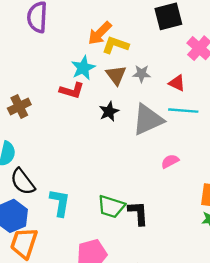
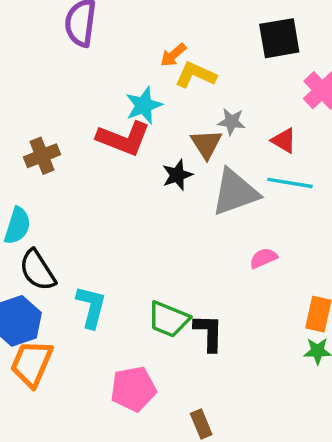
orange arrow: (100, 33) -> (173, 55), size x0.7
brown triangle: (116, 75) -> (206, 144), moved
red L-shape: (72, 91) -> (124, 138), size x1.4

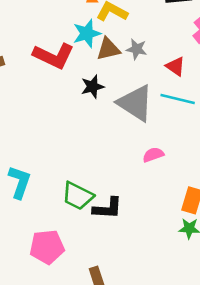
cyan star: (144, 105) -> (87, 33), moved
brown triangle: (206, 144) -> (108, 49), moved, turned 45
gray triangle: (235, 192) -> (135, 103), turned 48
black L-shape: (209, 333) -> (107, 208), turned 88

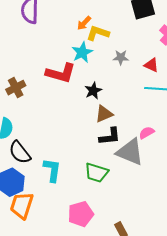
brown triangle: (108, 49) -> (104, 114), moved
gray triangle: (135, 103) -> (130, 152), moved
black L-shape: (107, 208) -> (110, 136), moved

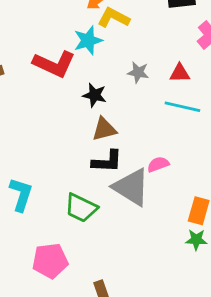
gray star: (121, 57) -> (138, 72), moved
red triangle: (151, 65) -> (180, 73), turned -35
black star: (93, 91) -> (95, 95), turned 30

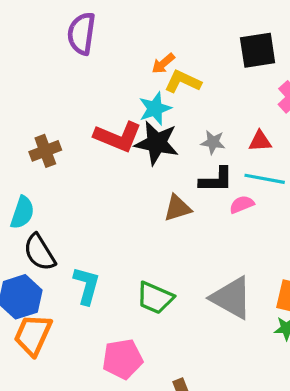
black star: (95, 95) -> (157, 143), moved, size x1.6
black L-shape: (107, 161) -> (216, 180), moved
pink semicircle: (158, 164) -> (242, 204), moved
gray triangle: (131, 187) -> (232, 298), moved

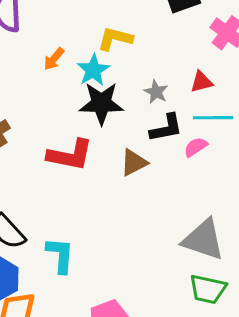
orange arrow: (163, 64) -> (54, 59), moved
red L-shape: (118, 137) -> (70, 155), moved
gray star: (213, 142) -> (156, 92), turned 30
green trapezoid: (155, 298) -> (208, 289), moved

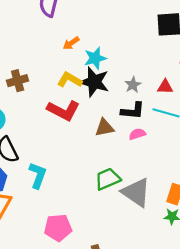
yellow L-shape: (115, 39) -> (70, 80), moved
pink semicircle: (196, 147) -> (137, 134), moved
green trapezoid: (208, 289) -> (108, 179), moved, turned 128

